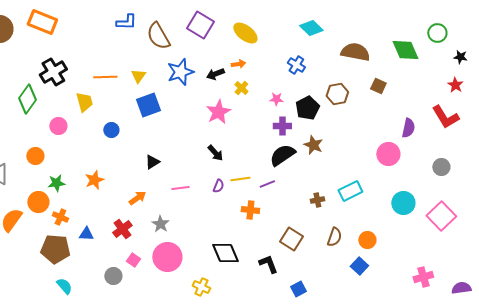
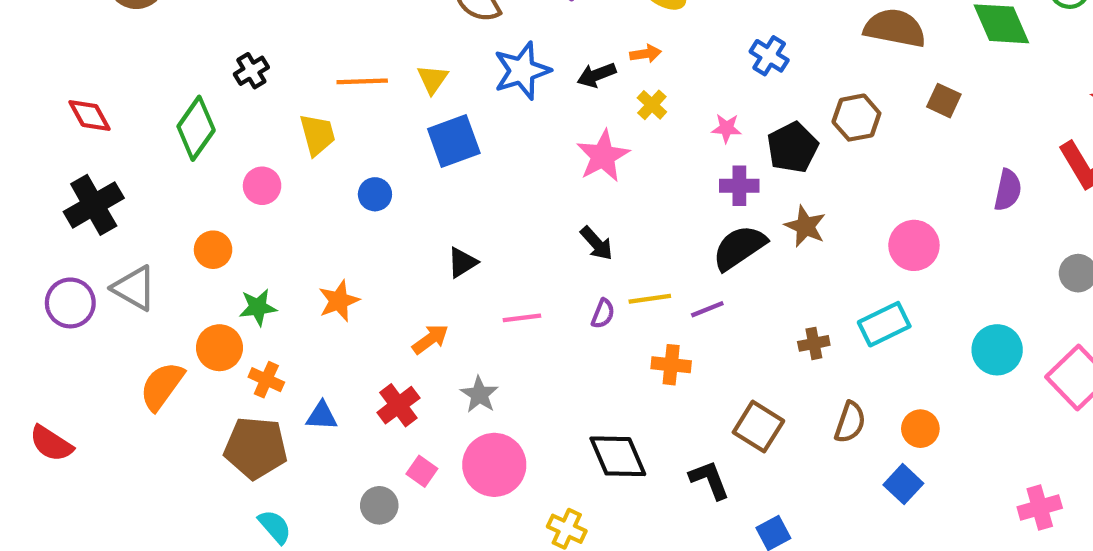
black cross: (53, 72) -> (251, 71), size x0.6
pink circle: (388, 154) -> (914, 245), moved

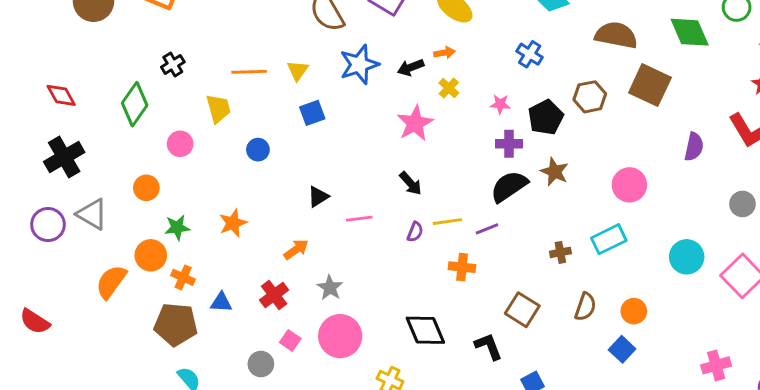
brown square: (944, 101) -> (650, 85), size x1.8
blue square: (454, 141) -> (312, 113), size x0.7
pink line: (522, 318) -> (359, 219), moved

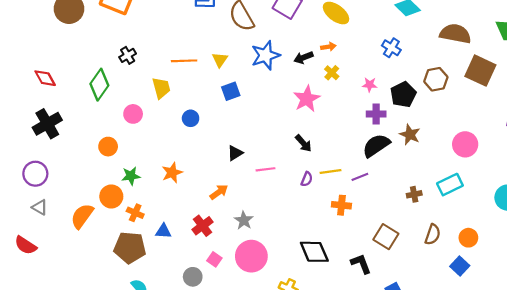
gray triangle: (92, 214) -> (40, 207), moved, size x0.7

